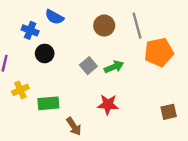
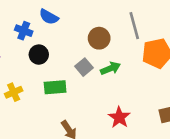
brown circle: (104, 26) -> (99, 38), moved
green rectangle: (48, 103) -> (55, 87), moved
red star: (108, 105) -> (119, 117), moved, turned 30

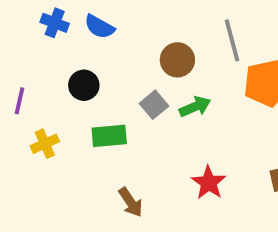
blue cross: (24, 31) -> (55, 23), moved

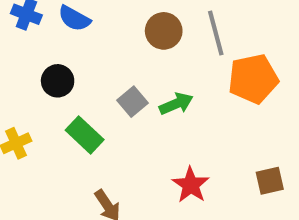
brown circle: (177, 60) -> (164, 31), moved
green rectangle: (109, 136) -> (85, 135), turned 48

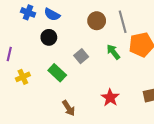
black circle: (58, 81) -> (49, 37), moved
green arrow: (176, 104) -> (113, 52), moved, turned -105

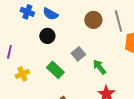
green arrow: (113, 52) -> (99, 67), moved

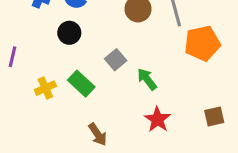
yellow cross: (22, 74) -> (45, 88), moved

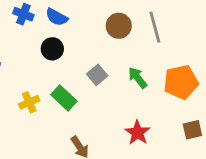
orange pentagon: (202, 43) -> (181, 82), moved
green arrow: (147, 79) -> (138, 78), moved

